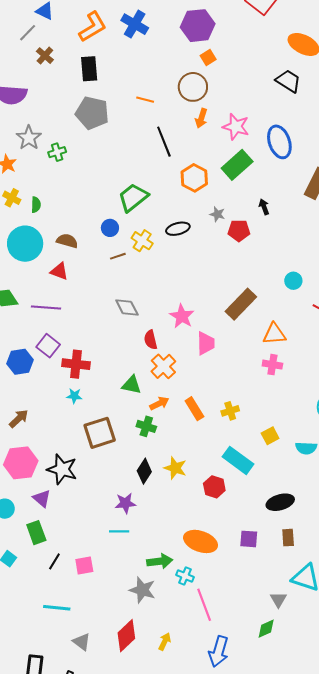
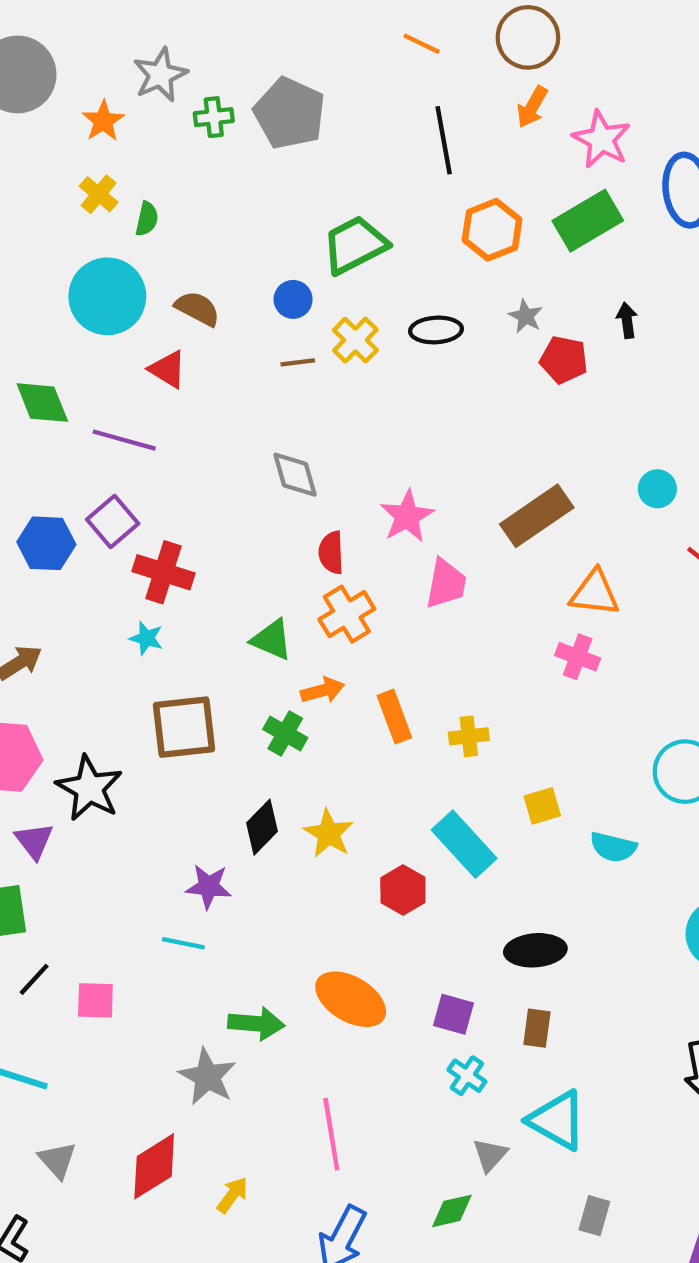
gray pentagon: (92, 113) -> (290, 113), moved
cyan cross: (185, 576) -> (467, 1076), moved

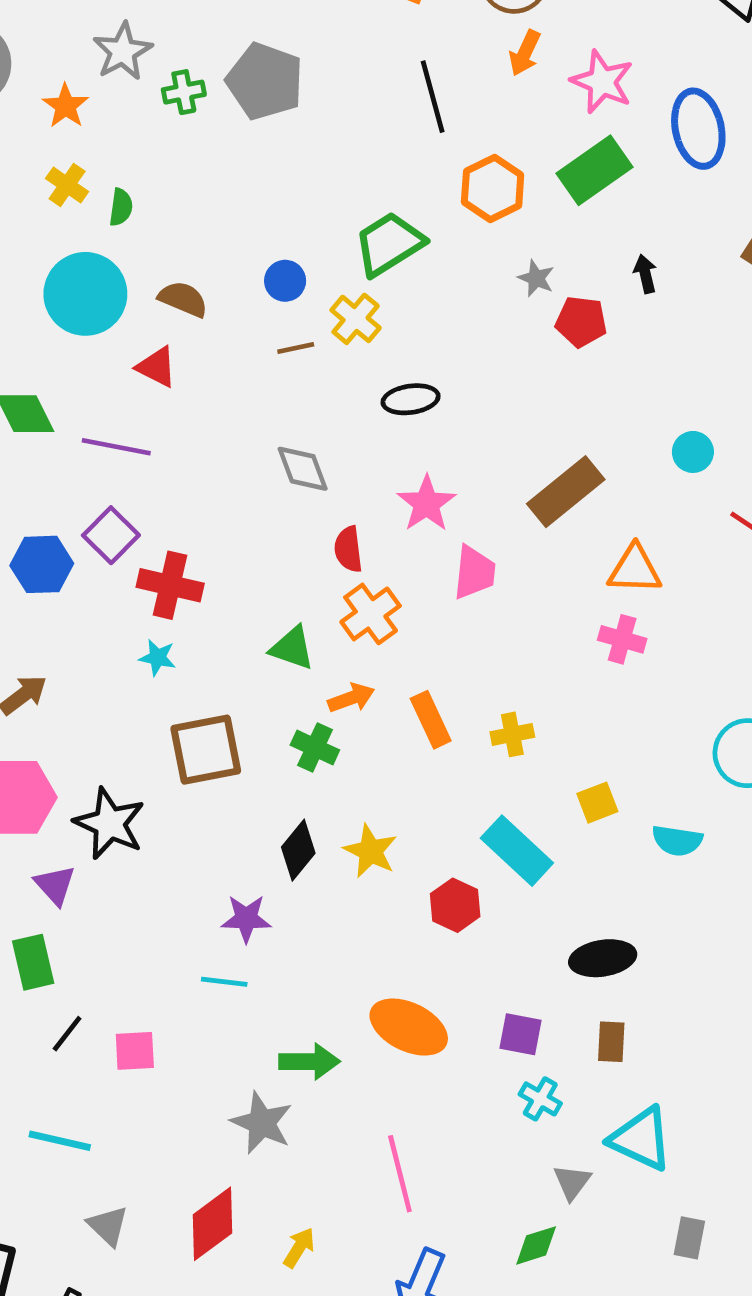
green trapezoid: (355, 245) -> (389, 244), moved
black ellipse: (436, 330) -> (411, 399), moved

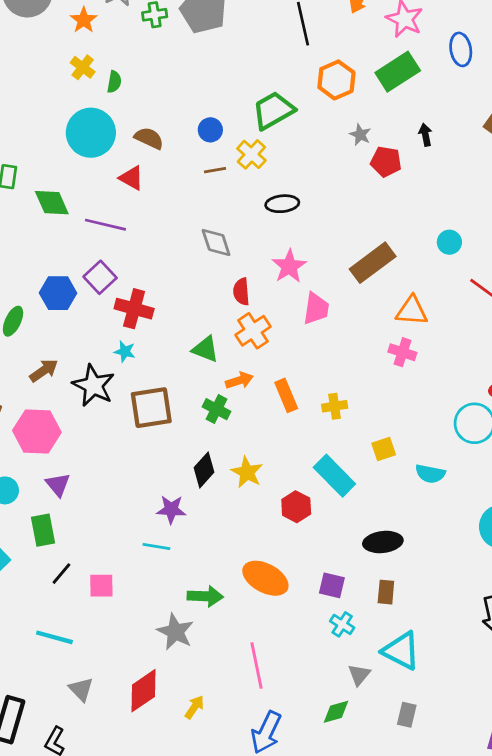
blue ellipse: (698, 129) -> (461, 49), size x0.7
black star: (110, 824) -> (93, 385), moved
gray rectangle: (689, 1238) -> (407, 715), moved

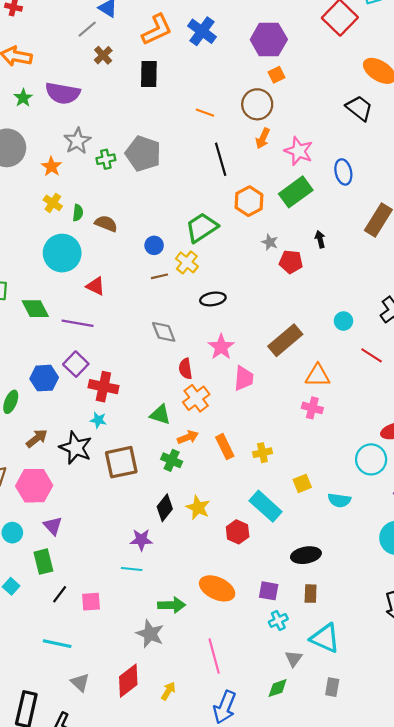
brown semicircle: (149, 138) -> (106, 224), moved
cyan cross: (342, 624) -> (278, 620), turned 36

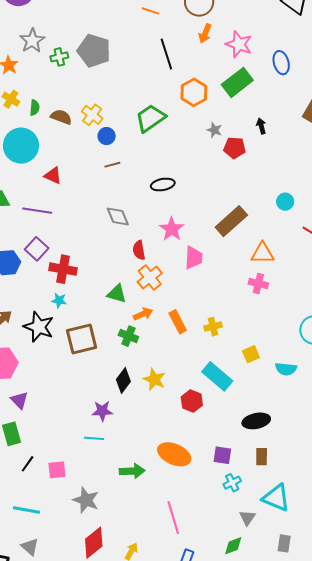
yellow cross: (187, 262) -> (92, 115), moved
gray star: (150, 634) -> (86, 500), moved
gray triangle: (80, 682) -> (30, 547), moved

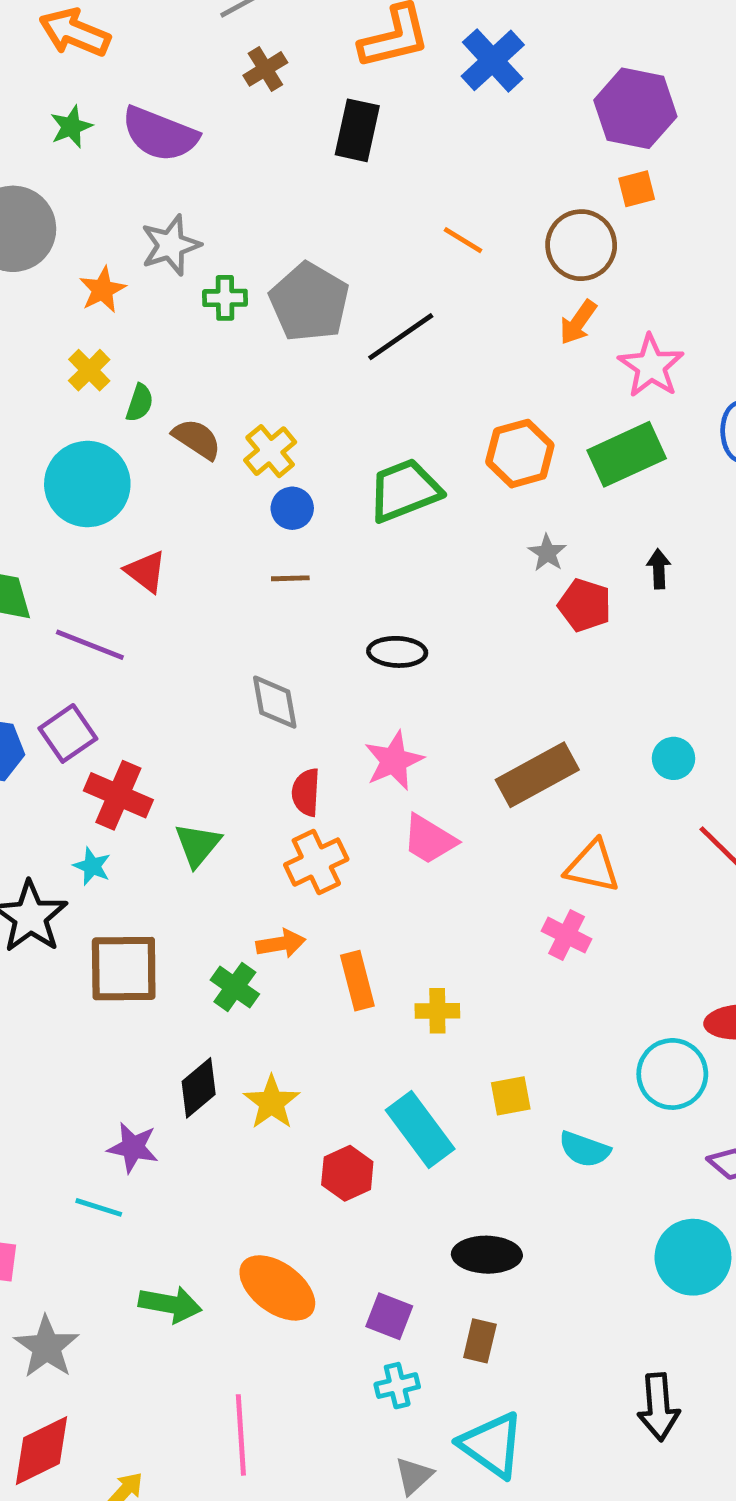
black line: (166, 54) -> (401, 337), moved, turned 60
pink trapezoid: (194, 258) -> (429, 839), turned 105
green triangle: (117, 294) -> (198, 845), moved, turned 40

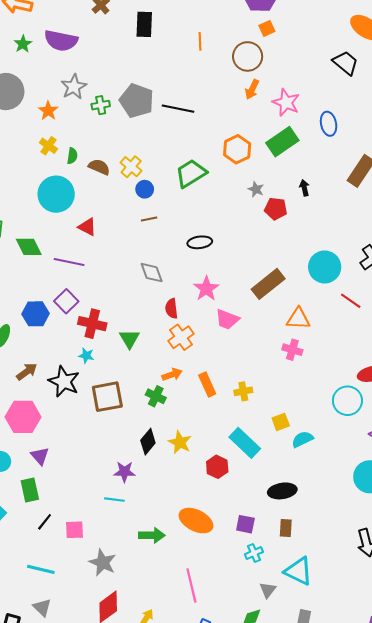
orange line: (463, 240) -> (200, 41), moved, turned 66
black line: (401, 337) -> (178, 109), turned 56
cyan circle: (674, 758) -> (325, 267), size x1.8
cyan semicircle: (584, 1149) -> (302, 439), moved, turned 145

